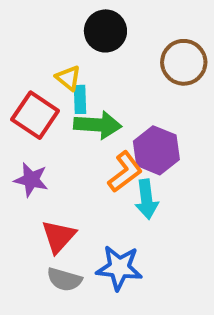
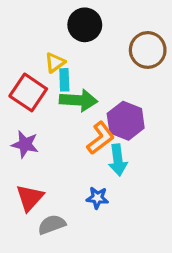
yellow triangle: (68, 78) -> (55, 63), turned 45
red triangle: (59, 236) -> (30, 198), moved
blue star: (119, 268) -> (97, 198), moved, size x0.6
gray semicircle: (64, 279) -> (52, 225), turned 144

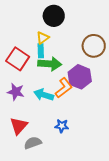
brown circle: (148, 50) -> (94, 46), moved
yellow triangle: (55, 63) -> (43, 38), moved
cyan arrow: (118, 160) -> (44, 95), moved, turned 114

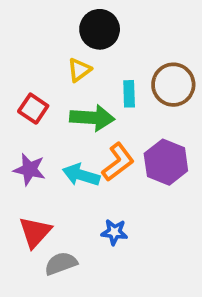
cyan rectangle: (41, 51) -> (129, 94), moved
red square: (18, 59) -> (33, 109), size x0.7
purple hexagon: (80, 77) -> (166, 162), moved

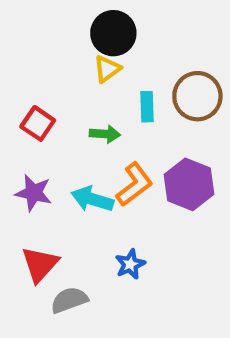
yellow triangle: (79, 70) -> (107, 69), moved
green arrow: (92, 118) -> (105, 134), size x0.6
blue star: (114, 232) -> (130, 264), turned -30

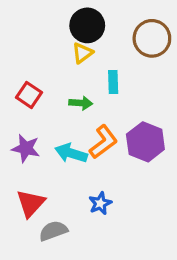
brown circle: (197, 96) -> (152, 38), moved

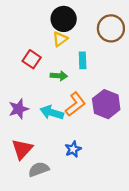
red square: (29, 95) -> (32, 59), moved
purple star: (26, 148) -> (19, 109), turned -30

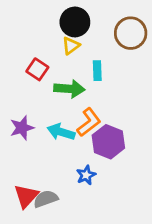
green arrow: (59, 76) -> (69, 89), size x1.5
purple hexagon: (106, 104) -> (108, 142), moved
red triangle: (22, 149) -> (26, 196), moved

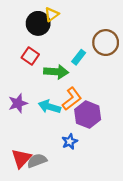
black circle: (75, 22) -> (38, 23), moved
brown circle: (131, 33) -> (106, 43), moved
yellow triangle: (71, 46) -> (52, 14), moved
cyan rectangle: (97, 71) -> (79, 57), turned 40

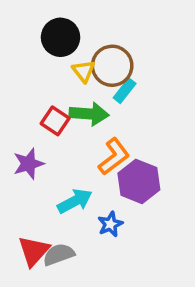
yellow triangle: (52, 14) -> (84, 71), moved, turned -32
brown circle: (106, 43) -> (112, 66), moved
red square: (30, 56) -> (55, 121), moved
cyan arrow: (49, 107) -> (75, 201), moved, turned 135

